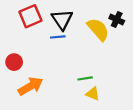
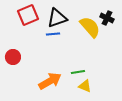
black triangle: (62, 20) -> (57, 18), turned 45
orange arrow: (30, 86) -> (50, 81), moved

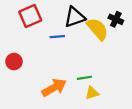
black triangle: (57, 18) -> (75, 17), moved
yellow triangle: (85, 86) -> (92, 93), turned -40

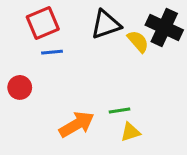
black cross: (116, 19) -> (164, 28), size x1.6
yellow semicircle: (97, 29) -> (138, 41), size x0.7
blue line: (57, 37) -> (52, 52), moved

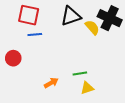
red square: (43, 23) -> (29, 15), turned 35
orange arrow: (77, 124) -> (51, 83), size x0.6

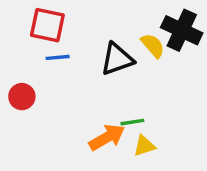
black triangle: (71, 16) -> (117, 59), moved
orange arrow: (51, 83) -> (107, 137), moved, size x1.5

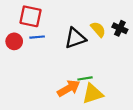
black cross: (182, 30) -> (120, 28), moved, size x0.6
red circle: (22, 97) -> (14, 41), moved
yellow triangle: (144, 146) -> (93, 94), size x1.5

